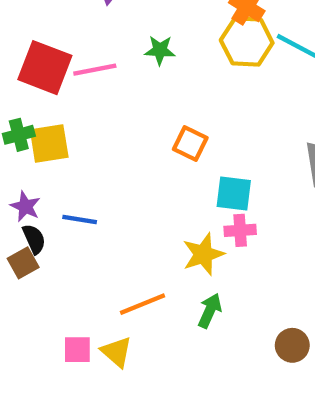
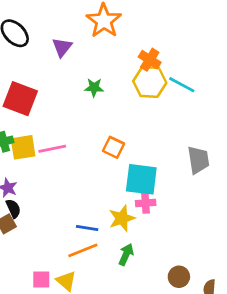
pink line: (95, 70) -> (52, 149), moved
cyan square: (234, 193) -> (141, 179), size x1.4
blue line: (80, 219) -> (87, 228), moved

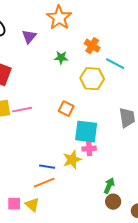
yellow hexagon: (150, 82) -> (92, 79), moved
green star: (94, 88) -> (61, 58), moved
green arrow: (126, 254) -> (109, 186), moved

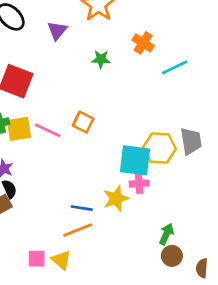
cyan line: (115, 64) -> (175, 67), turned -54
yellow hexagon: (92, 79) -> (160, 148), moved
orange square: (66, 109) -> (83, 122), moved
pink line: (22, 110) -> (48, 130), turned 36

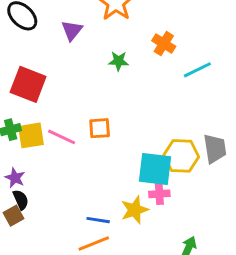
orange square: (83, 122) -> (100, 128), turned -30

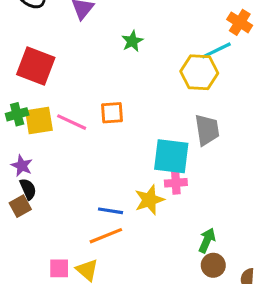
orange cross: (164, 44) -> (240, 22), moved
green star: (119, 61) -> (132, 41), turned -30
gray trapezoid: (215, 149) -> (207, 130), moved
yellow hexagon: (181, 156) -> (199, 72), moved

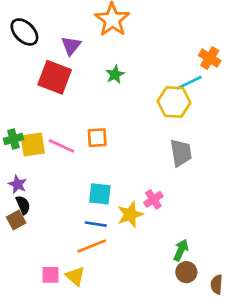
red square: (36, 66) -> (55, 77), moved
cyan square: (171, 156) -> (100, 194), moved, size x0.7
pink cross: (176, 183) -> (153, 199), turned -30

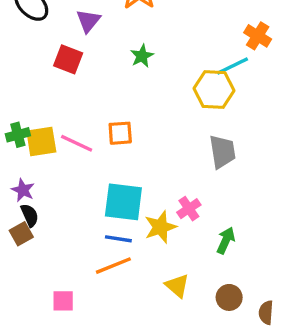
red square: (55, 77) -> (68, 59), size x0.7
cyan square: (100, 194) -> (123, 202), size x1.4
green arrow: (181, 250) -> (226, 240), moved
yellow triangle: (75, 276) -> (177, 286), moved

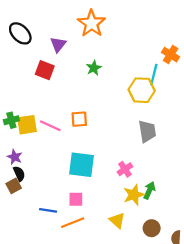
cyan line: (232, 66) -> (154, 75), turned -50
yellow star: (160, 227) -> (134, 195), moved
blue line: (118, 239) -> (48, 210), moved
orange line: (113, 266) -> (73, 223), moved
pink square: (63, 301) -> (76, 199), moved

